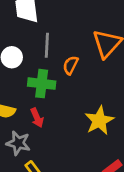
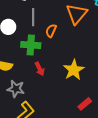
red arrow: (37, 118) -> (40, 69), moved

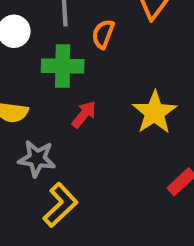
red arrow: (40, 69) -> (84, 114), turned -112

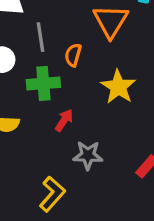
yellow star: (155, 112) -> (118, 87), moved
gray star: (37, 159) -> (88, 155), moved

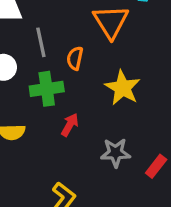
gray star: (88, 155) -> (116, 153), moved

